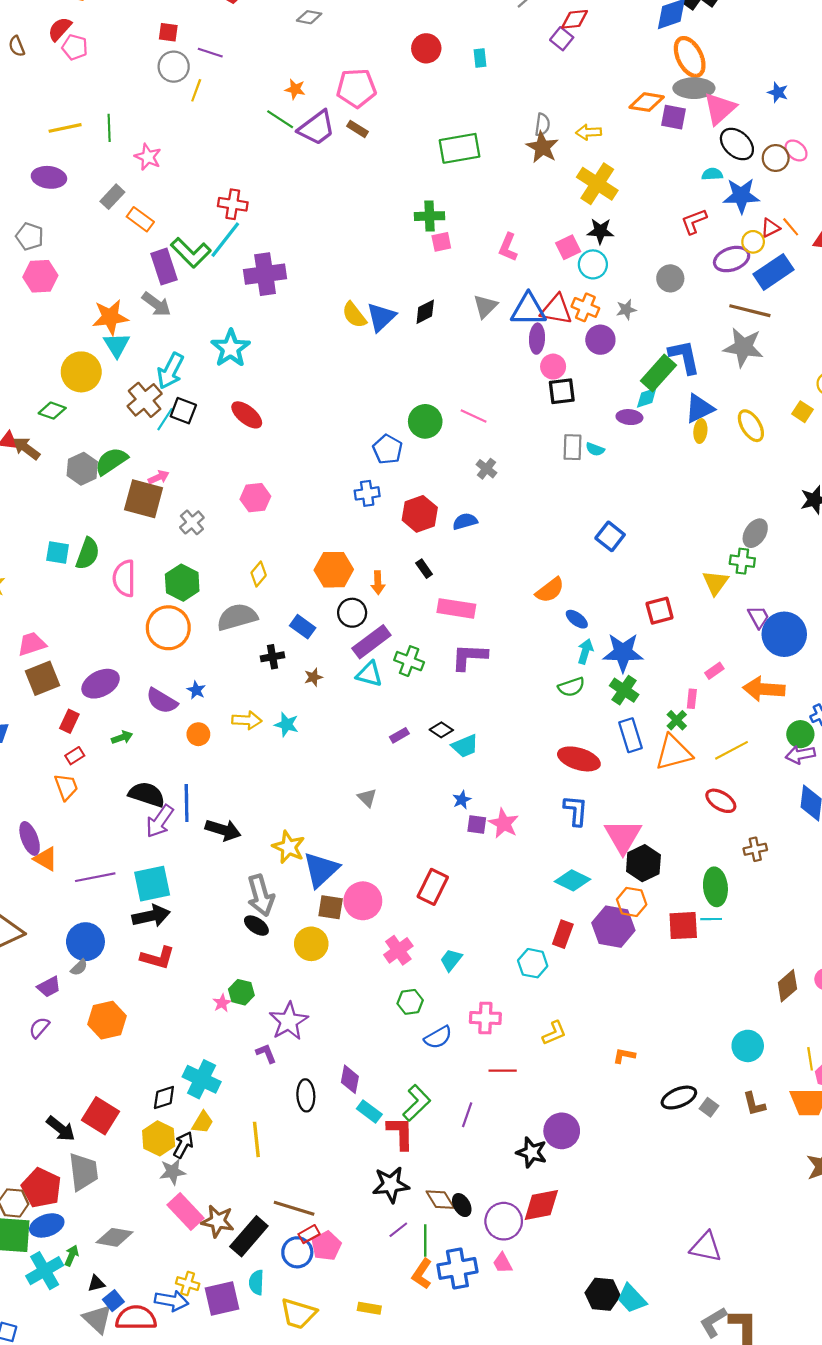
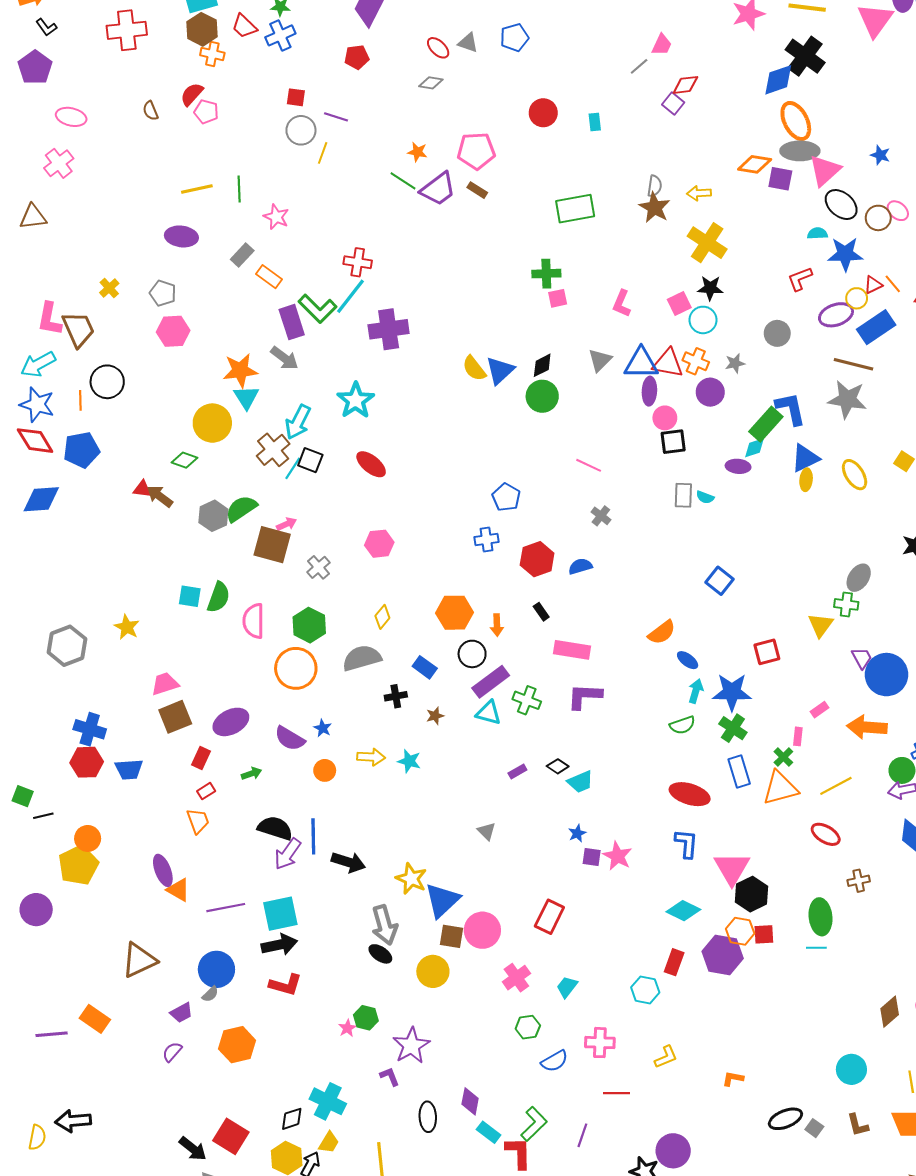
green circle: (425, 421) -> (542, 396), moved
red square: (683, 926) -> (764, 934), moved, size x0.7

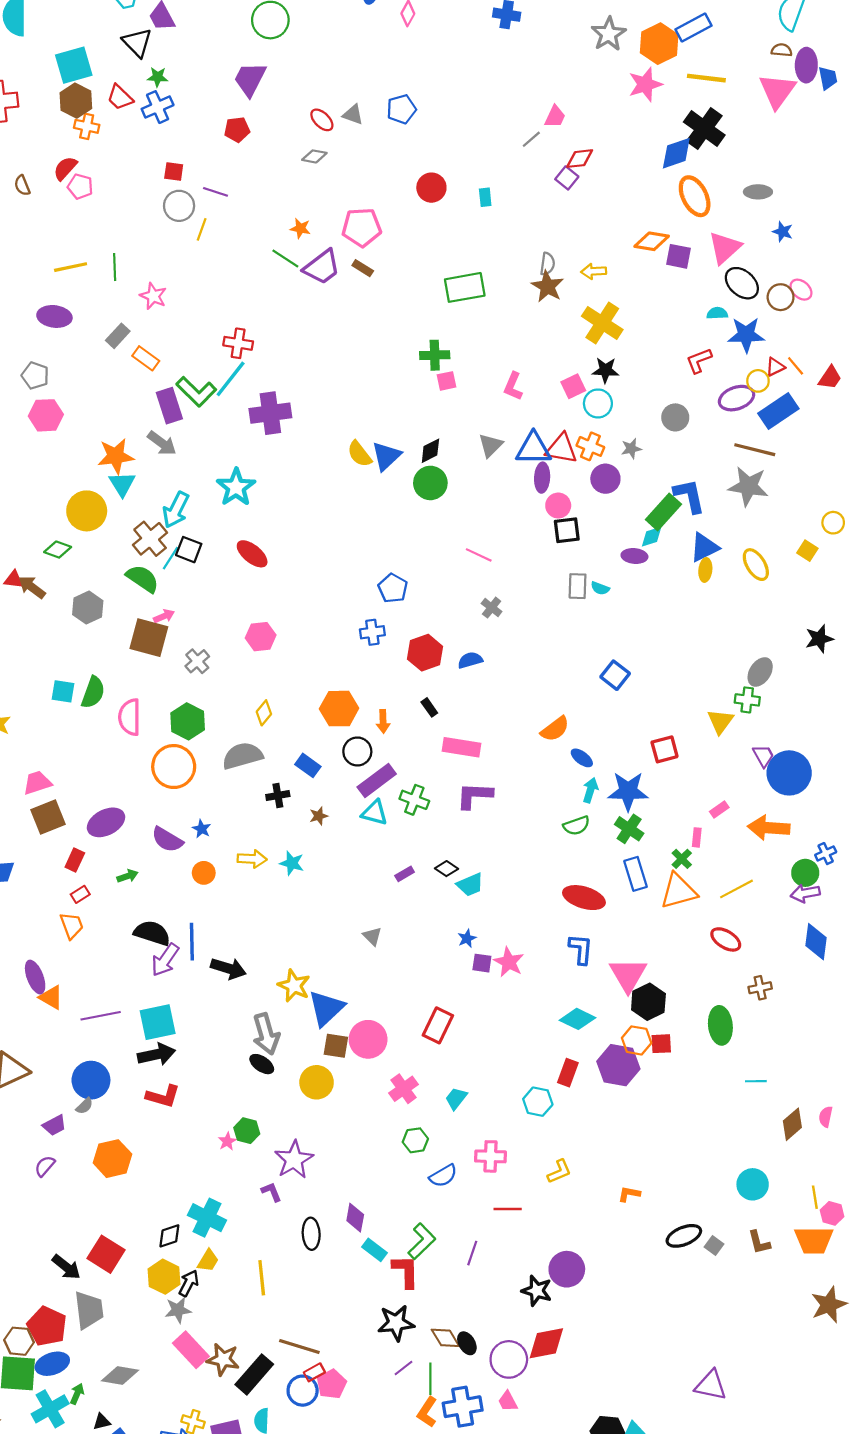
gray ellipse: (800, 151) -> (758, 192), moved, size x0.7
green semicircle: (241, 509) -> (143, 579), moved, turned 68
cyan line: (816, 948) -> (756, 1081), moved

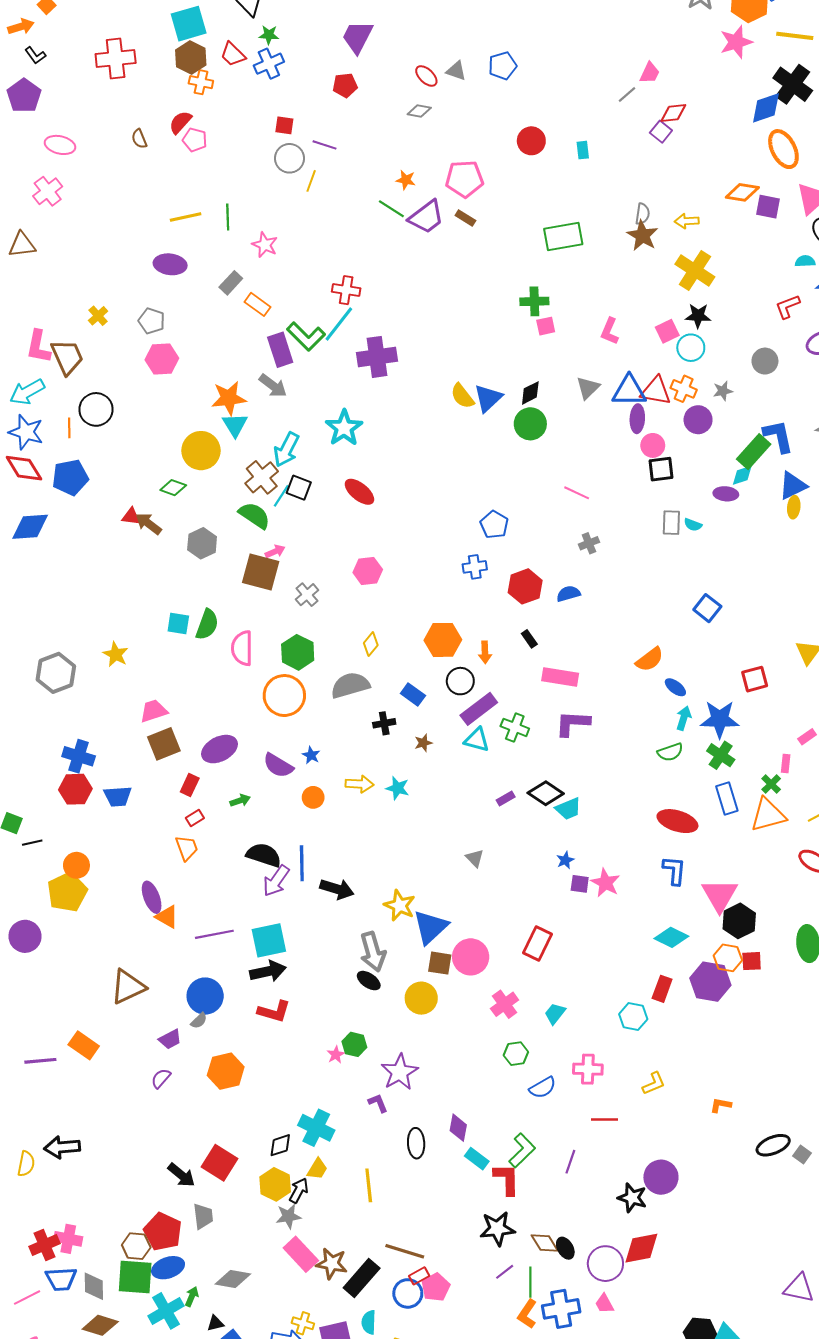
gray cross: (492, 608) -> (589, 543), turned 30
black diamond: (446, 869) -> (546, 793), size x1.6
gray trapezoid: (89, 1310) -> (203, 1216), size x0.7

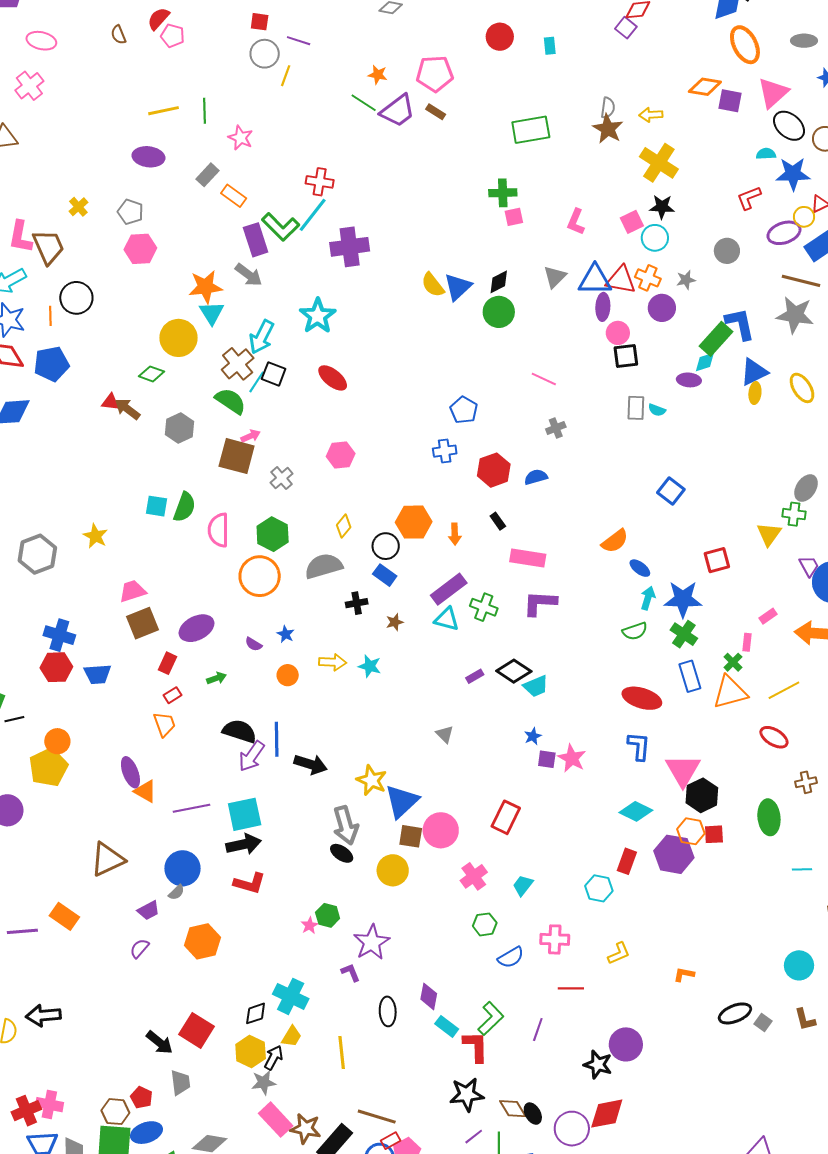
black circle: (460, 681) -> (386, 546), moved
purple semicircle: (278, 765) -> (254, 644), size x0.6
red pentagon: (163, 1232) -> (141, 1098), size x0.6

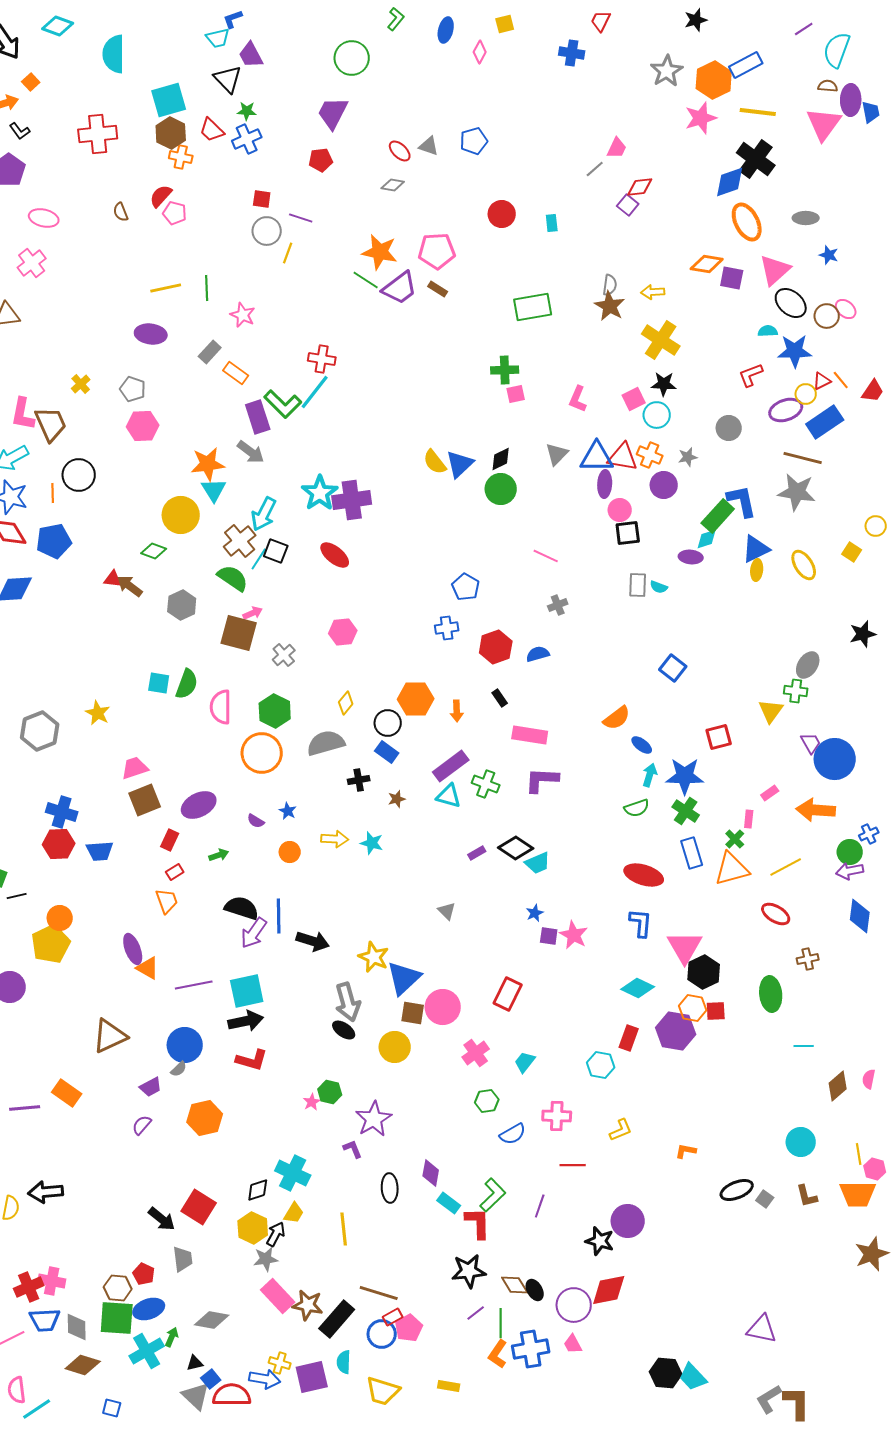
orange star: (378, 75) -> (380, 252), size x1.8
purple cross: (350, 247) -> (352, 500), moved

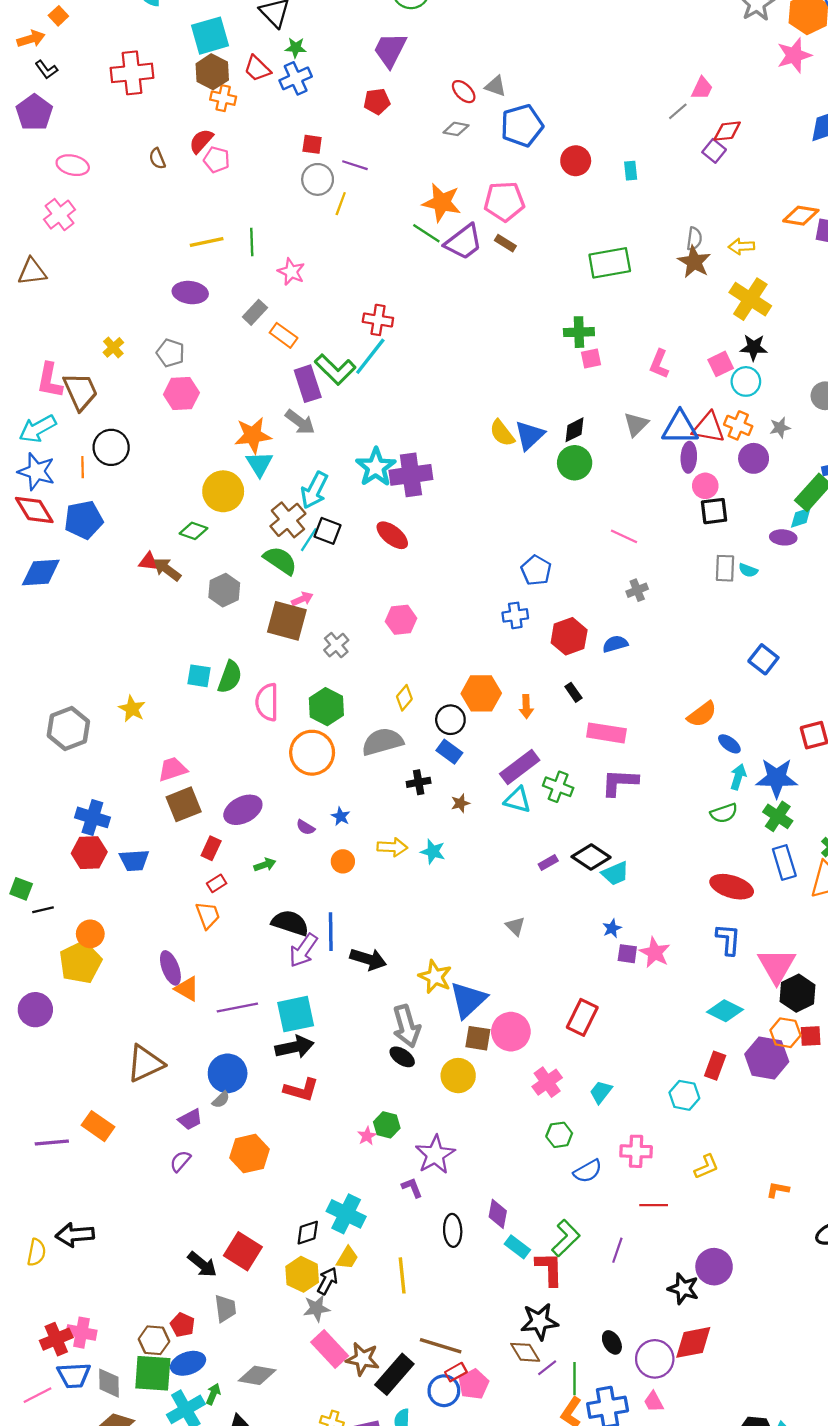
blue pentagon: (474, 141) -> (522, 126), moved, size x1.4
brown diamond: (515, 1285) -> (525, 1352), moved

